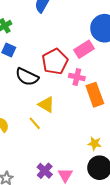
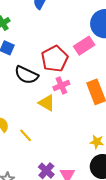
pink cross: (77, 77) -> (61, 85), moved, turned -35
yellow line: (35, 123) -> (26, 135), moved

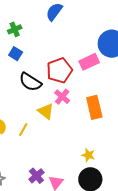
pink cross: (61, 85) -> (62, 97), turned -35
yellow line: (26, 135) -> (23, 130), moved, turned 64

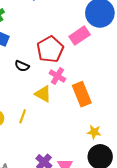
black semicircle: (30, 82) -> (22, 66), size x0.6
orange rectangle: (94, 107) -> (82, 94), moved

